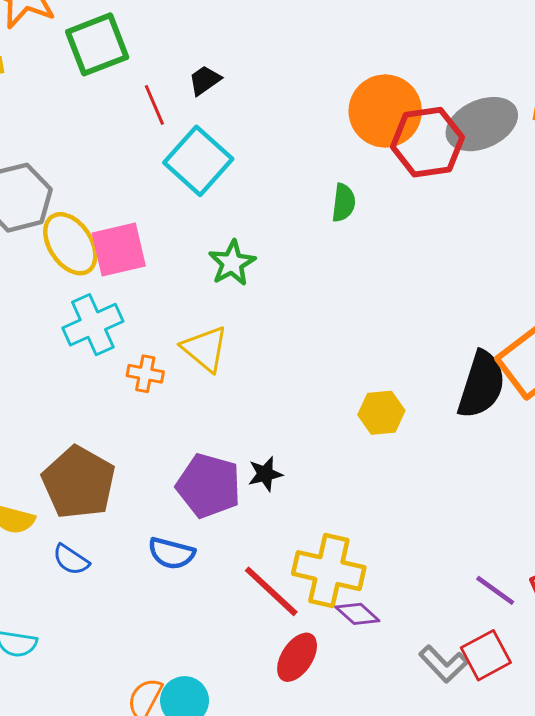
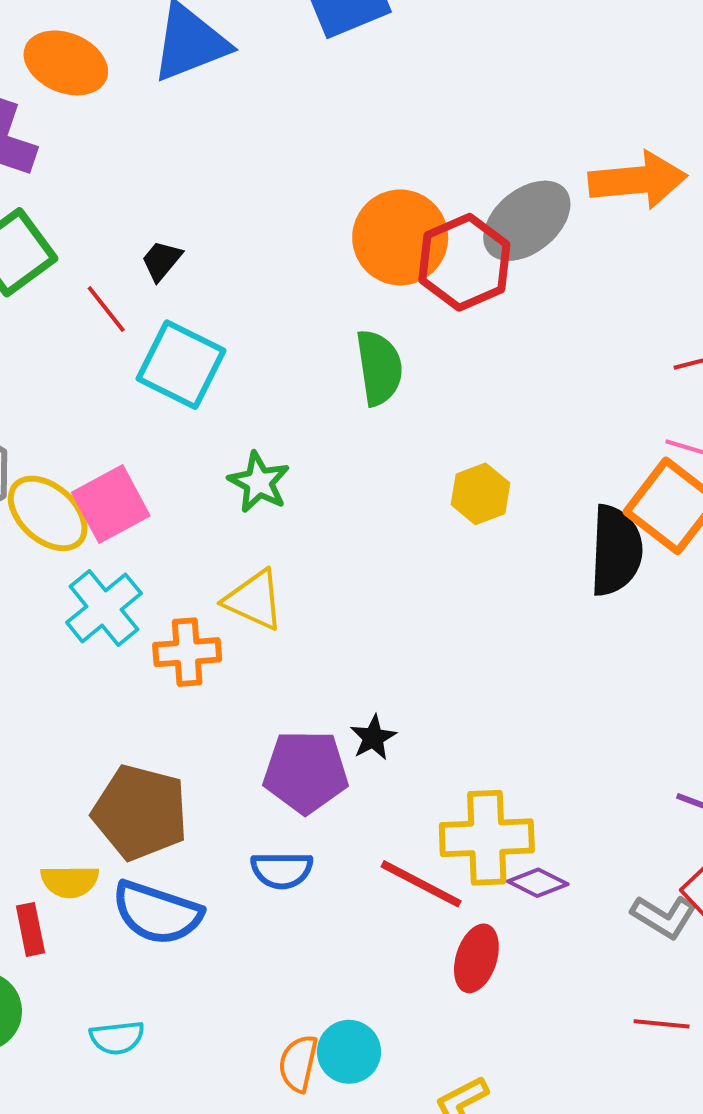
green semicircle: (344, 203) -> (379, 368), size x1.5
orange cross: (145, 374) -> (187, 652), size x1.4
yellow hexagon: (381, 413) -> (480, 494), moved
blue semicircle: (71, 560) -> (157, 913), size x1.8

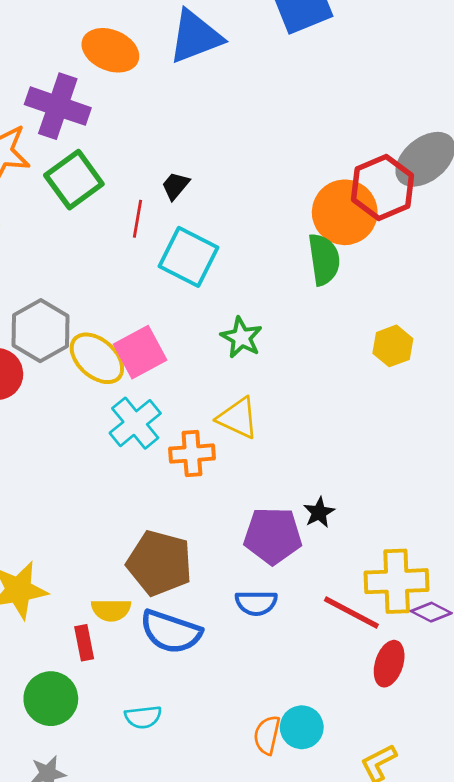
orange circle: (400, 237) -> (345, 212), moved
red line: (106, 309) -> (137, 219), turned 48

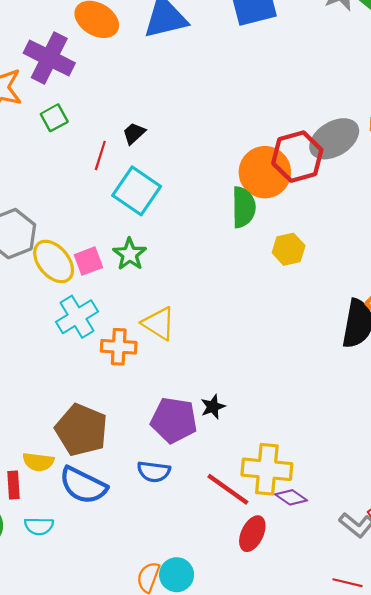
green square: (74, 180) -> (54, 118), size x0.6
green star: (241, 337) -> (130, 254), moved
yellow hexagon: (393, 346) -> (289, 249), moved
pink square: (140, 352) -> (88, 261), size x0.7
cyan semicircle: (143, 717) -> (39, 526), moved

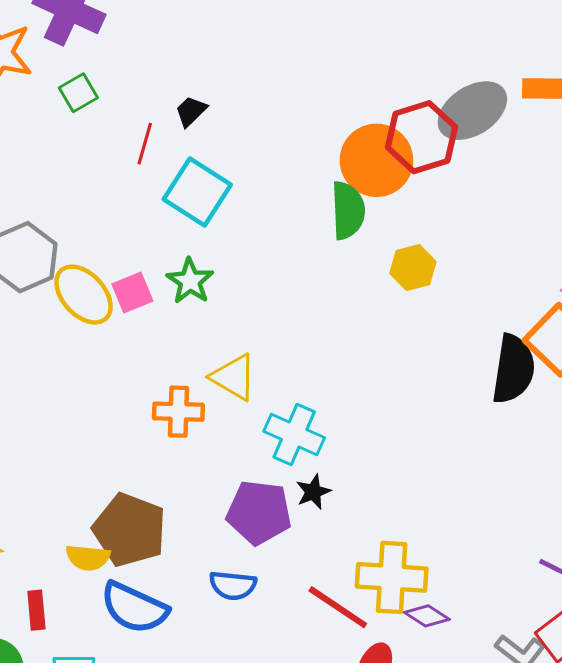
cyan cross: (77, 317) -> (294, 434), moved, turned -33
yellow semicircle: (38, 462) -> (88, 558), moved

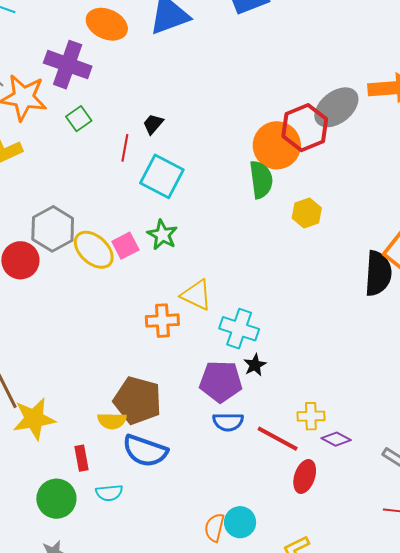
yellow cross: (392, 577) -> (311, 416), size x0.6
blue semicircle: (233, 585) -> (228, 422), moved

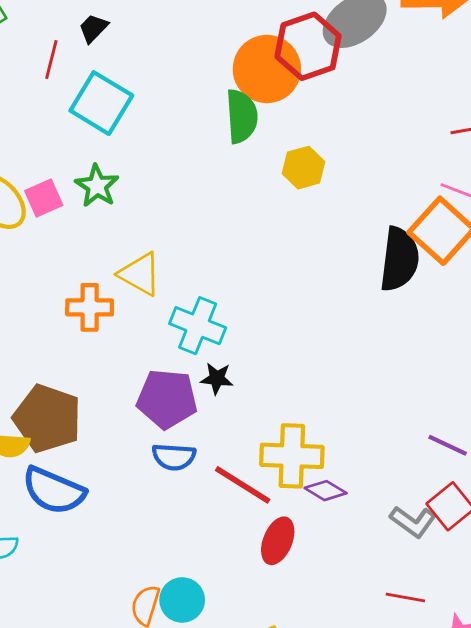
black star: (255, 365) -> (217, 378), turned 30
yellow cross: (311, 416) -> (292, 456), size x1.6

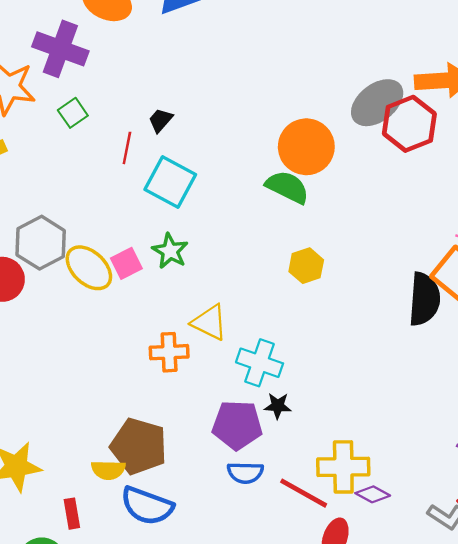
red hexagon: (308, 46) -> (409, 124), moved
green semicircle: (242, 116) -> (287, 187), turned -57
yellow hexagon: (304, 168) -> (306, 266), moved

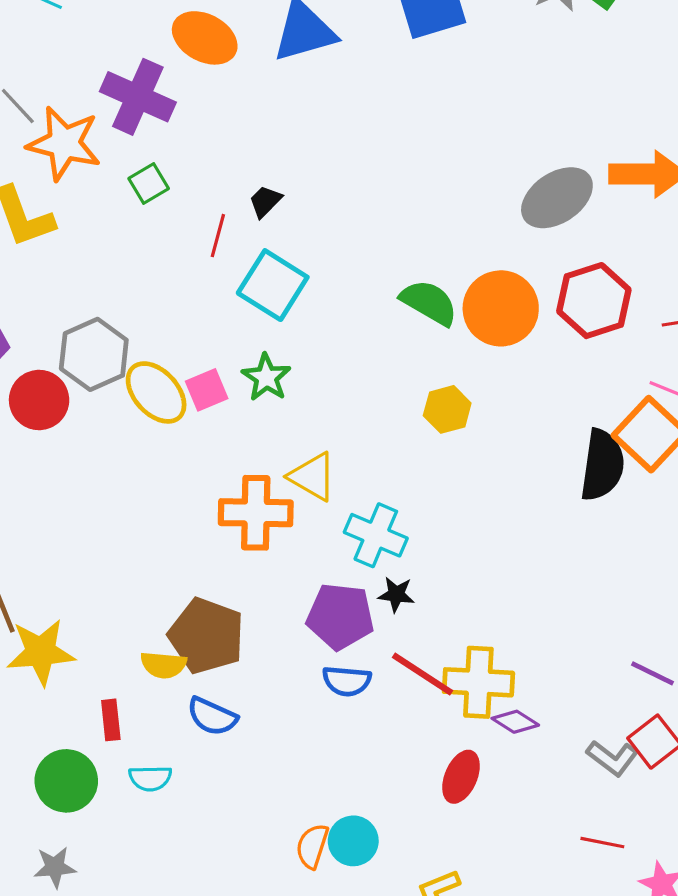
red hexagon: (409, 124) -> (594, 301), moved
orange circle: (306, 147) -> (501, 308), moved
orange cross: (169, 352) -> (256, 513), size x1.4
red line: (304, 493) -> (422, 674), moved
blue semicircle: (147, 506) -> (212, 716), size x0.7

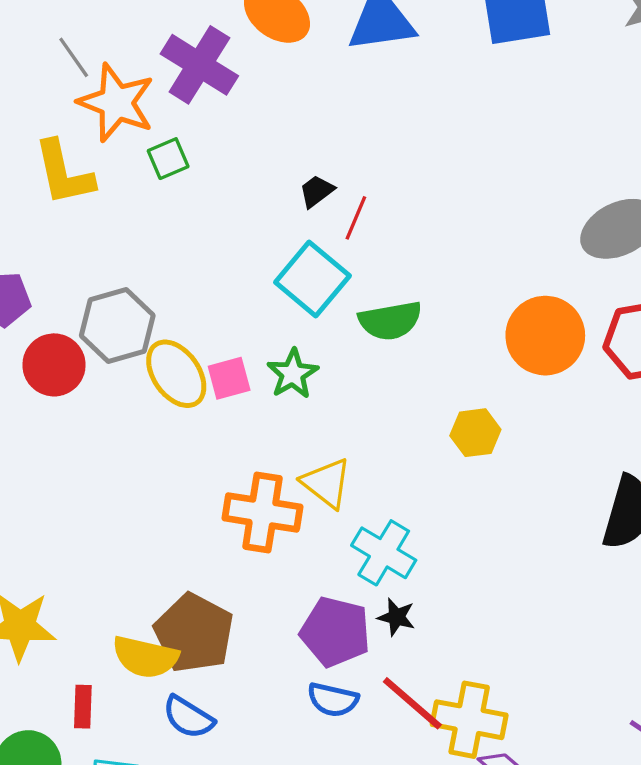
green square: (149, 183) -> (168, 159), moved
red line: (218, 236) -> (356, 218), moved
green semicircle: (429, 303) -> (390, 321), moved, turned 132
yellow semicircle: (163, 665) -> (145, 657), size x1.4

